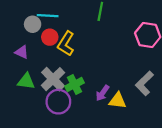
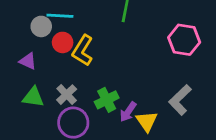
gray cross: (53, 79) -> (67, 95), size x0.7
green cross: (75, 84) -> (107, 100), moved
yellow triangle: (118, 101) -> (147, 121), turned 48

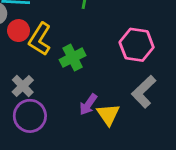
pink hexagon: (184, 40) -> (137, 45), moved
green cross: (107, 100) -> (73, 58), moved

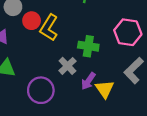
green cross: (73, 58) -> (88, 46), moved, turned 36
gray cross: (23, 86) -> (67, 66), moved

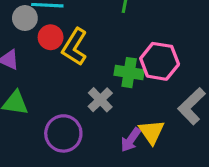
pink hexagon: (128, 32) -> (160, 61), moved
purple arrow: (88, 81) -> (131, 140), moved

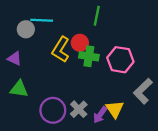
red circle: (51, 37) -> (80, 43), moved
green cross: (129, 73) -> (89, 56), moved
gray cross: (100, 100) -> (79, 109), moved

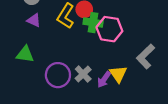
purple triangle: (15, 59) -> (34, 20), moved
pink hexagon: (120, 60) -> (109, 29), moved

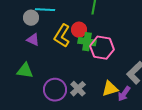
yellow triangle: (118, 74) -> (110, 89), turned 48
purple arrow: (104, 79) -> (124, 94), moved

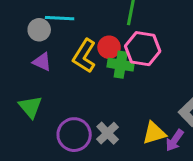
pink hexagon: (102, 48) -> (143, 49), moved
green triangle: (25, 71) -> (30, 107), turned 42

